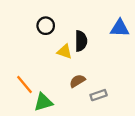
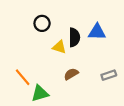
blue triangle: (120, 28) -> (97, 32), moved
gray rectangle: (99, 95) -> (109, 75), moved

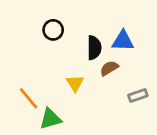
yellow triangle: (59, 47) -> (75, 83), moved, turned 40
brown semicircle: (71, 74) -> (109, 68), moved

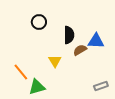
blue triangle: (123, 41) -> (96, 41), moved
gray rectangle: (138, 96) -> (101, 86), moved

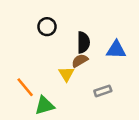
brown semicircle: (80, 50) -> (80, 61), moved
gray rectangle: (101, 86) -> (103, 91), moved

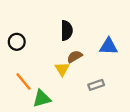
black circle: (47, 27) -> (17, 42), moved
black semicircle: (83, 42) -> (67, 30), moved

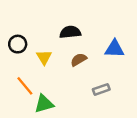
black semicircle: (67, 30) -> (70, 32), turned -96
yellow triangle: (62, 69) -> (44, 57), moved

